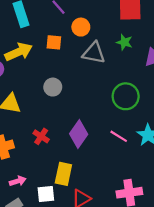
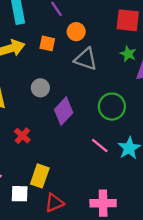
green star: (124, 42) -> (128, 54), moved
purple diamond: (79, 134) -> (64, 111), moved

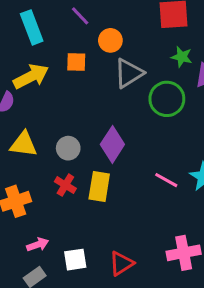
gray triangle: (86, 59) -> (129, 73), turned -40
gray circle: (40, 88) -> (68, 148), moved
green circle: (112, 107) -> (167, 99), moved
yellow rectangle: (40, 176) -> (99, 186), moved

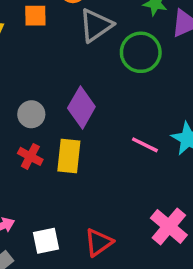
pink cross: (184, 253) -> (169, 226), turned -36

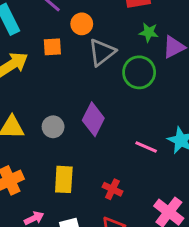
red cross: (30, 156) -> (112, 189), moved
yellow rectangle: (69, 156) -> (64, 179), moved

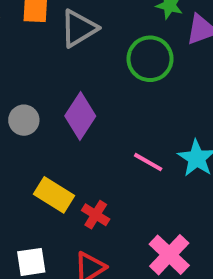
gray triangle: (102, 52) -> (79, 28), moved
yellow rectangle: (64, 179) -> (54, 195), moved, turned -68

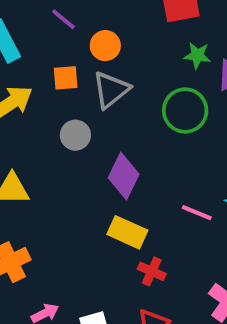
gray circle: (24, 120) -> (75, 135), moved
yellow rectangle: (54, 195) -> (127, 232), moved

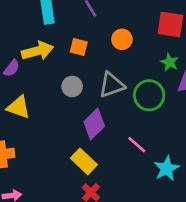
orange circle: (105, 46) -> (122, 39), moved
gray triangle: (111, 90) -> (112, 85), moved
pink line: (197, 213) -> (137, 145), moved

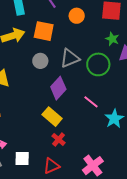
orange circle: (122, 39) -> (77, 16), moved
orange square: (79, 47) -> (44, 31), size x1.5

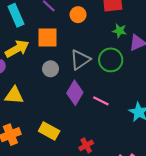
pink line: (91, 102) -> (101, 101), moved
yellow rectangle: (52, 117) -> (49, 131), moved
red cross: (59, 139) -> (86, 145), turned 32

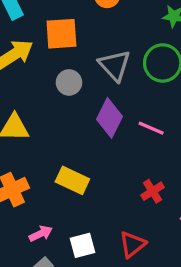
gray triangle: (80, 60) -> (115, 65), turned -35
red cross: (86, 145) -> (152, 191), moved

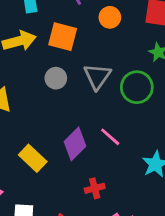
purple diamond: (109, 118) -> (75, 144), moved

